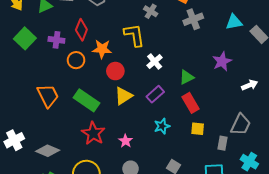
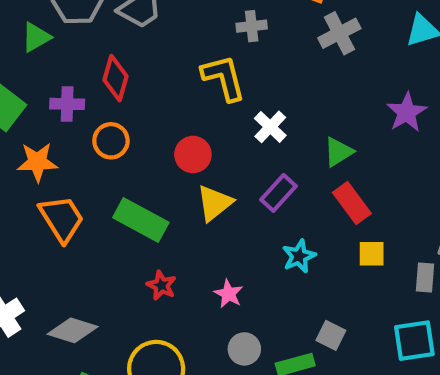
gray cross: (151, 11) -> (252, 26), turned -32
orange star: (102, 49) -> (37, 162), moved
red star: (93, 133) -> (161, 285), size x0.6

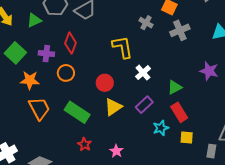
gray cross: (252, 26) -> (146, 23), moved, turned 32
purple star: (407, 112) -> (209, 71), turned -30
cyan star: (299, 256) -> (161, 128), moved

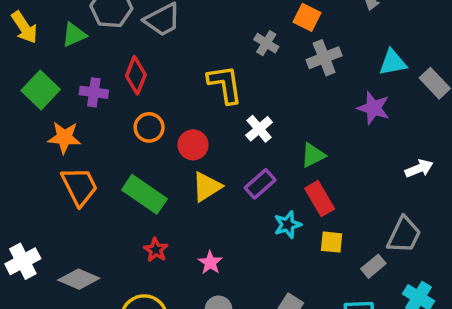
purple star: (209, 71) -> (373, 108), moved
orange circle: (66, 73) -> (149, 127), moved
gray rectangle: (211, 151) -> (373, 266), turned 40

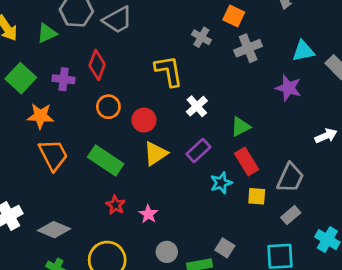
gray trapezoid: (404, 235) -> (290, 178), moved
pink star: (210, 263) -> (148, 214), moved

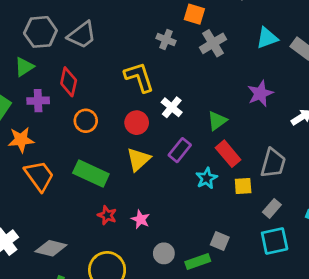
green triangle: (47, 33) -> (24, 67), moved
purple star: (289, 88) -> (260, 94), moved, turned -30
red circle: (144, 120) -> (137, 123), moved
gray rectangle: (291, 215) -> (272, 208), moved

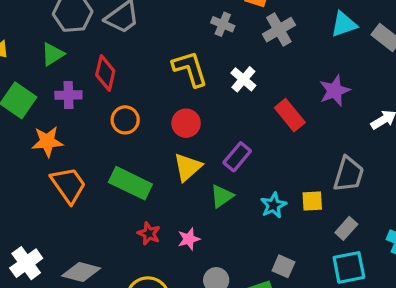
white cross: (172, 107) -> (243, 79), moved
green triangle: (217, 121) -> (222, 196), moved
red rectangle: (228, 154) -> (290, 115), moved
cyan star: (207, 178) -> (273, 205), moved
pink star: (140, 219) -> (189, 239), turned 30

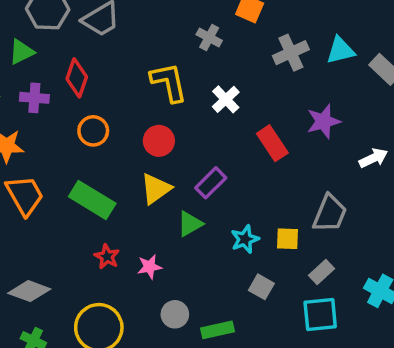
gray cross: (279, 30) -> (291, 53), moved
gray square: (283, 266) -> (261, 287), moved

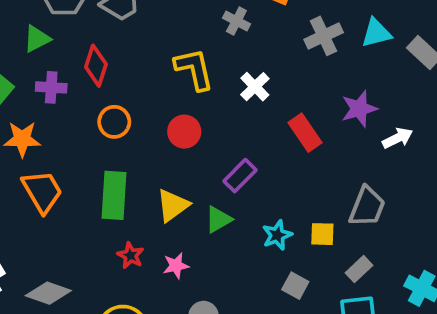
white arrow: (373, 158) -> (398, 138), moved
yellow triangle: (156, 189) -> (173, 205), moved
green rectangle: (92, 200) -> (114, 195), turned 63

